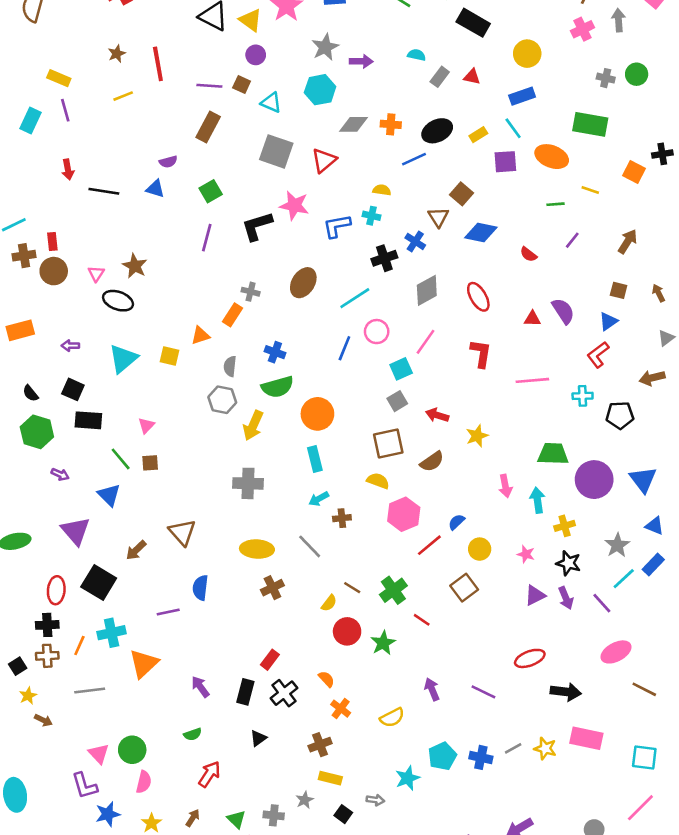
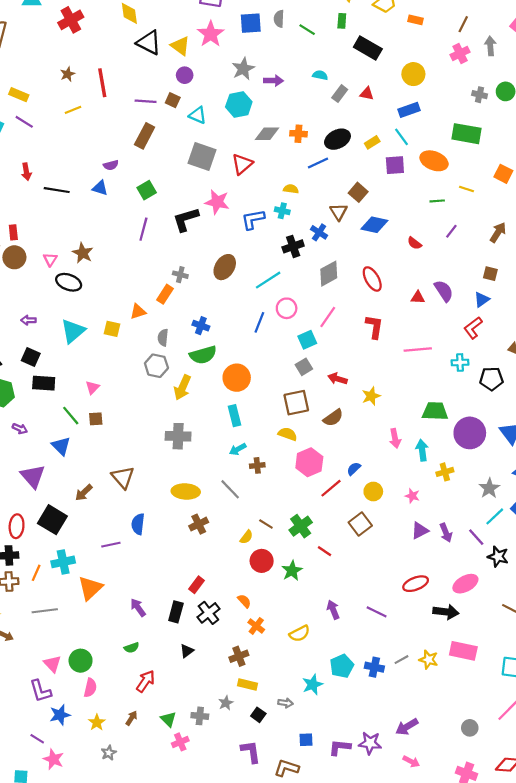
purple line: (65, 110) -> (24, 122), turned -42
black star: (568, 563) -> (498, 557), moved
pink ellipse: (616, 652) -> (465, 584), moved

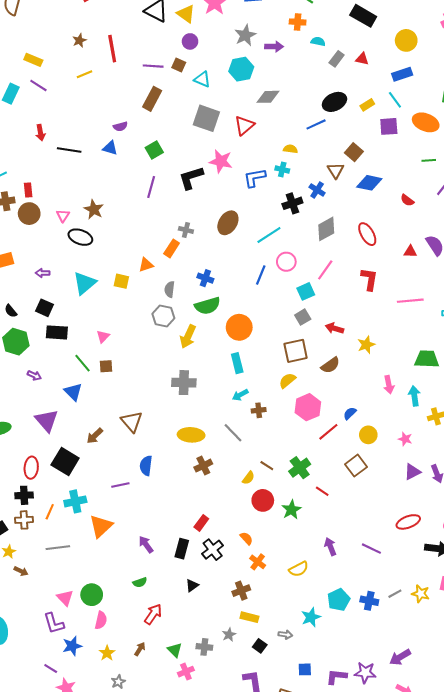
orange cross: (298, 134) -> (298, 22), moved
yellow semicircle: (288, 434) -> (287, 381), turned -60

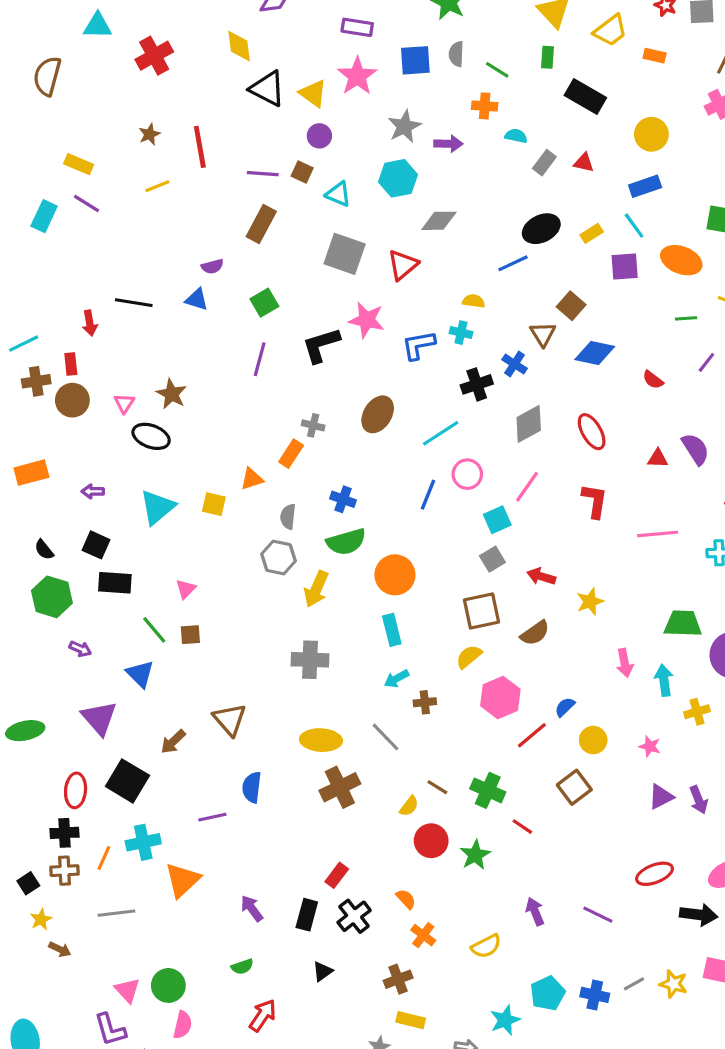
red arrow: (40, 133) -> (90, 323), moved
brown cross: (203, 466) -> (340, 787), size x1.4
green cross: (300, 468) -> (488, 790), turned -30

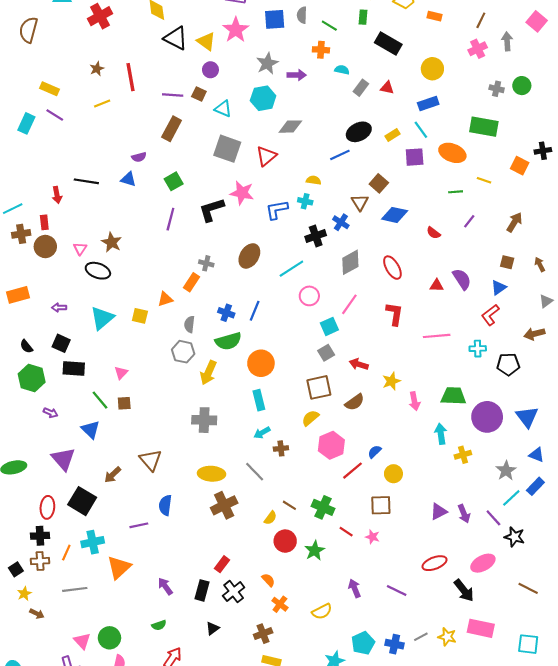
blue line: (428, 495) -> (255, 311), moved
pink arrow: (625, 663) -> (415, 401), moved
pink star: (650, 746) -> (372, 537), moved
brown square: (574, 787) -> (381, 505), turned 35
black arrow: (699, 915) -> (464, 590), turned 45

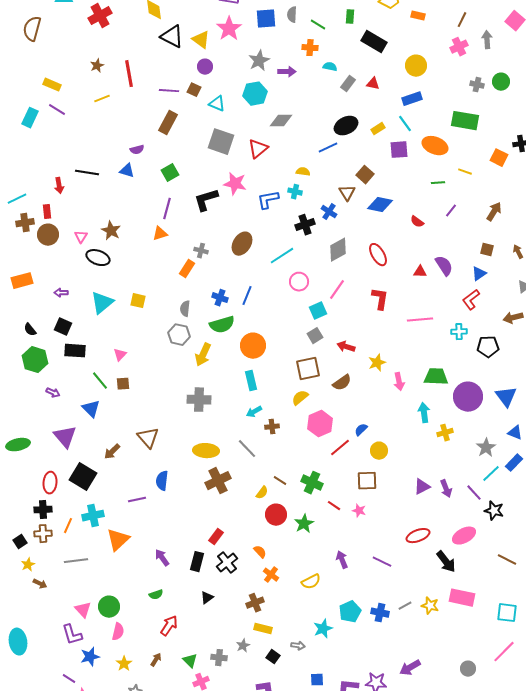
orange triangle: (165, 299) -> (160, 234), moved

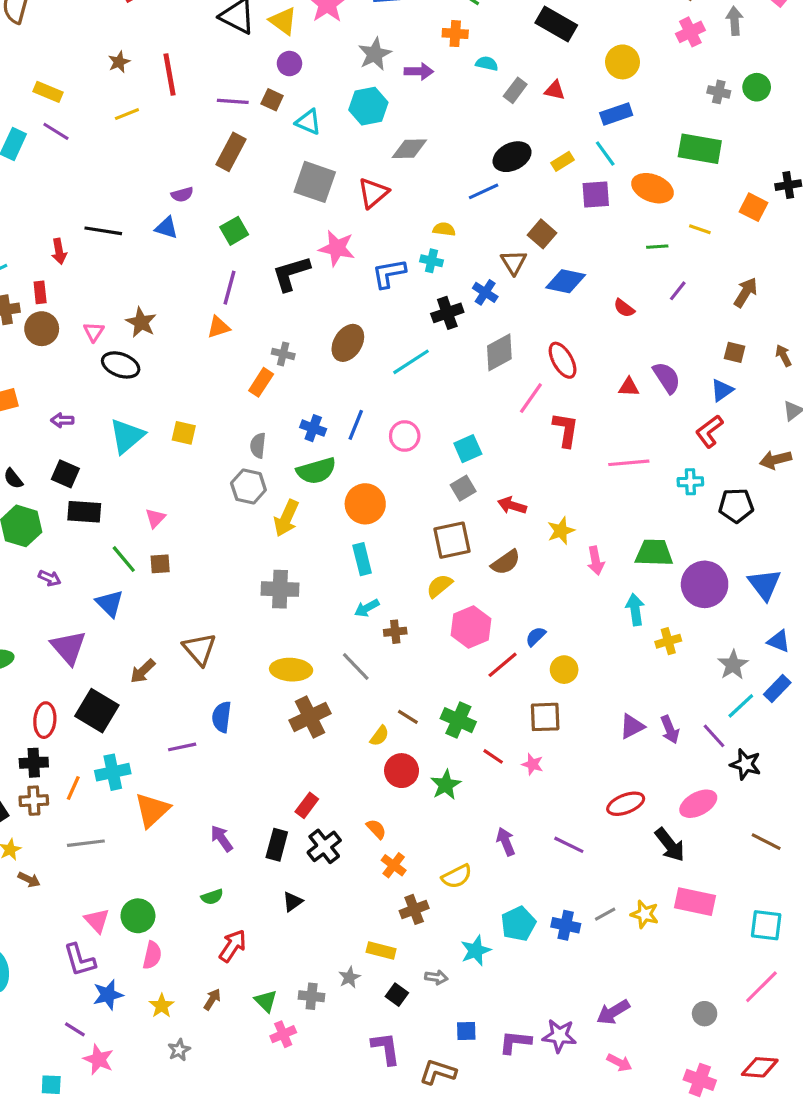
pink circle: (299, 282) -> (405, 436), moved
pink line: (337, 290) -> (531, 398), moved
brown cross: (255, 603) -> (414, 909), moved

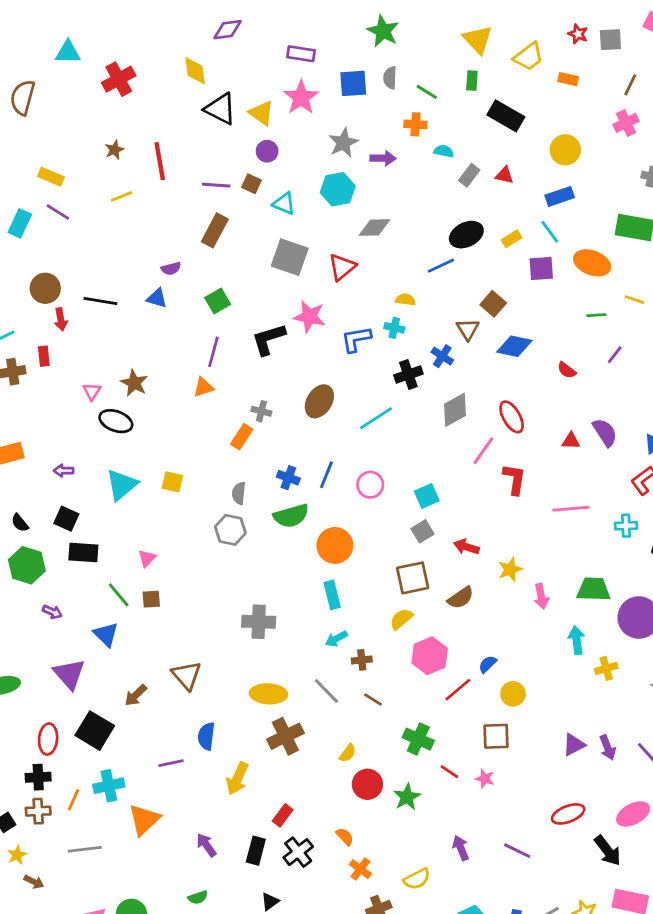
brown circle: (42, 329) -> (45, 288), moved
yellow arrow: (286, 518) -> (237, 779), moved
brown line: (408, 717) -> (373, 699), moved

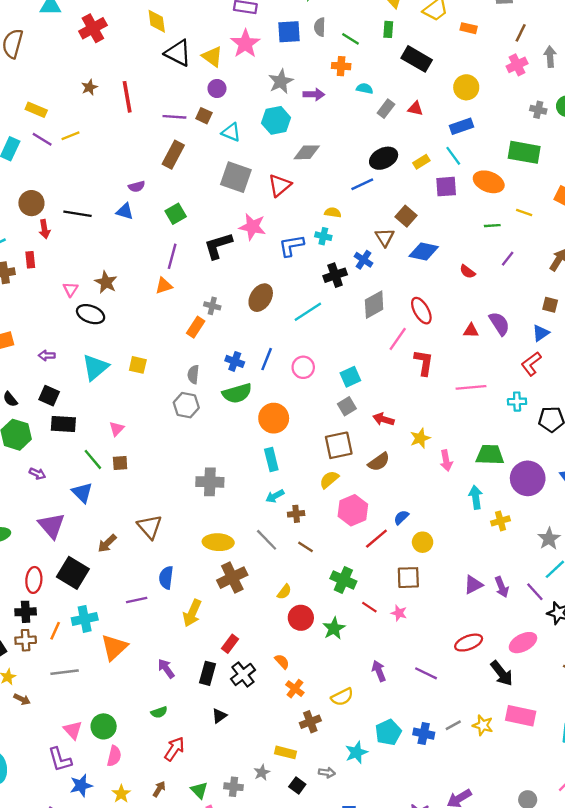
yellow line: (122, 196) -> (70, 136), moved

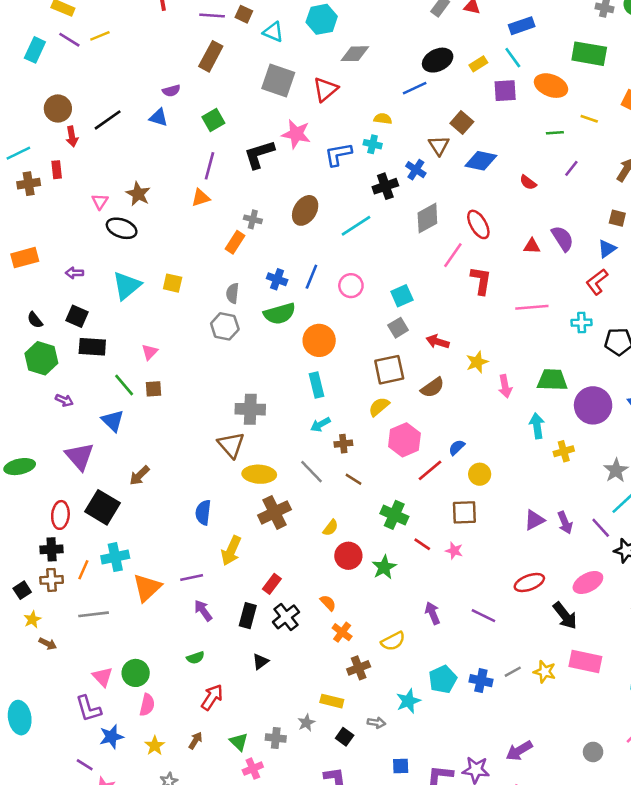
black line: (78, 214) -> (108, 120), turned -44
brown triangle: (150, 527) -> (231, 445), moved
purple line: (137, 600) -> (192, 577), moved

